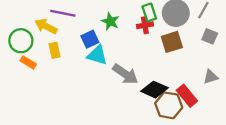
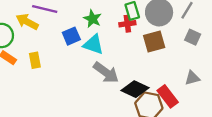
yellow rectangle: (54, 50) -> (35, 60), moved
cyan triangle: (97, 55) -> (93, 44), moved

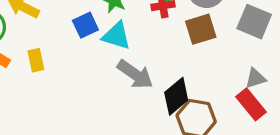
gray square: (193, 37) -> (254, 22), size x1.5
black diamond: (135, 89) -> (176, 96), turned -64
red rectangle: (168, 96) -> (251, 104), moved

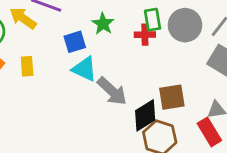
brown square: (201, 29) -> (172, 97), moved
cyan triangle: (117, 36) -> (84, 69), moved

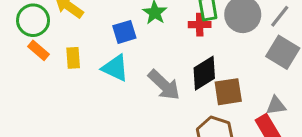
cyan triangle: (84, 69) -> (115, 68), moved
black diamond: (145, 115) -> (204, 73), moved

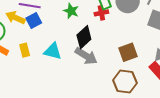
blue square: (124, 32) -> (34, 20), moved
black diamond: (204, 73) -> (84, 37), moved

